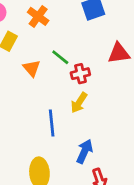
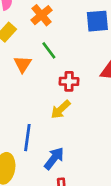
green line: (60, 57) -> (49, 50), moved
blue line: (52, 123) -> (27, 138), moved

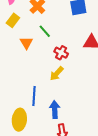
red cross: (69, 81) -> (61, 53), turned 32
blue arrow: (54, 158) -> (55, 110), turned -36

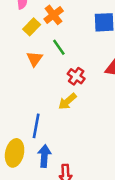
yellow rectangle: (13, 20) -> (32, 27), moved
blue arrow: (55, 110) -> (44, 156), moved

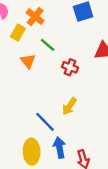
yellow arrow: (67, 101) -> (69, 106), moved
blue line: (36, 126) -> (45, 122), turned -40

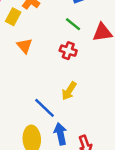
green line: (48, 45) -> (73, 24), moved

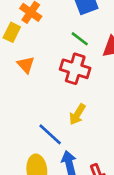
red cross: (68, 51) -> (75, 69), size x1.5

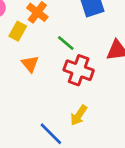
green line: (80, 39) -> (66, 43), moved

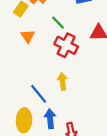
yellow arrow: (79, 115) -> (62, 81), turned 133

